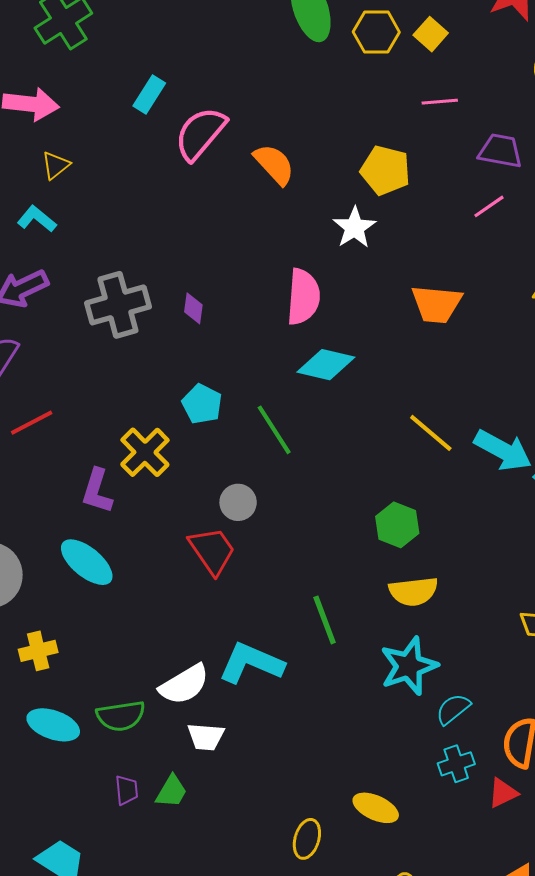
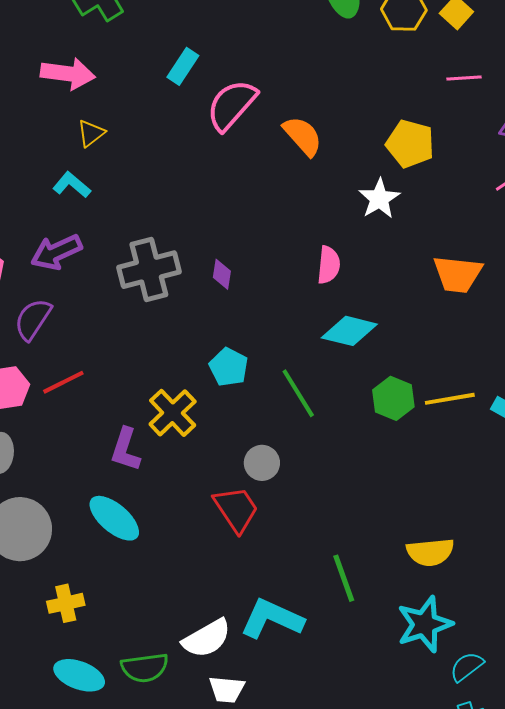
pink semicircle: (303, 297) -> (329, 265), size x0.7
yellow line: (431, 433) -> (450, 399), turned -51
green hexagon: (397, 525) -> (393, 398), moved

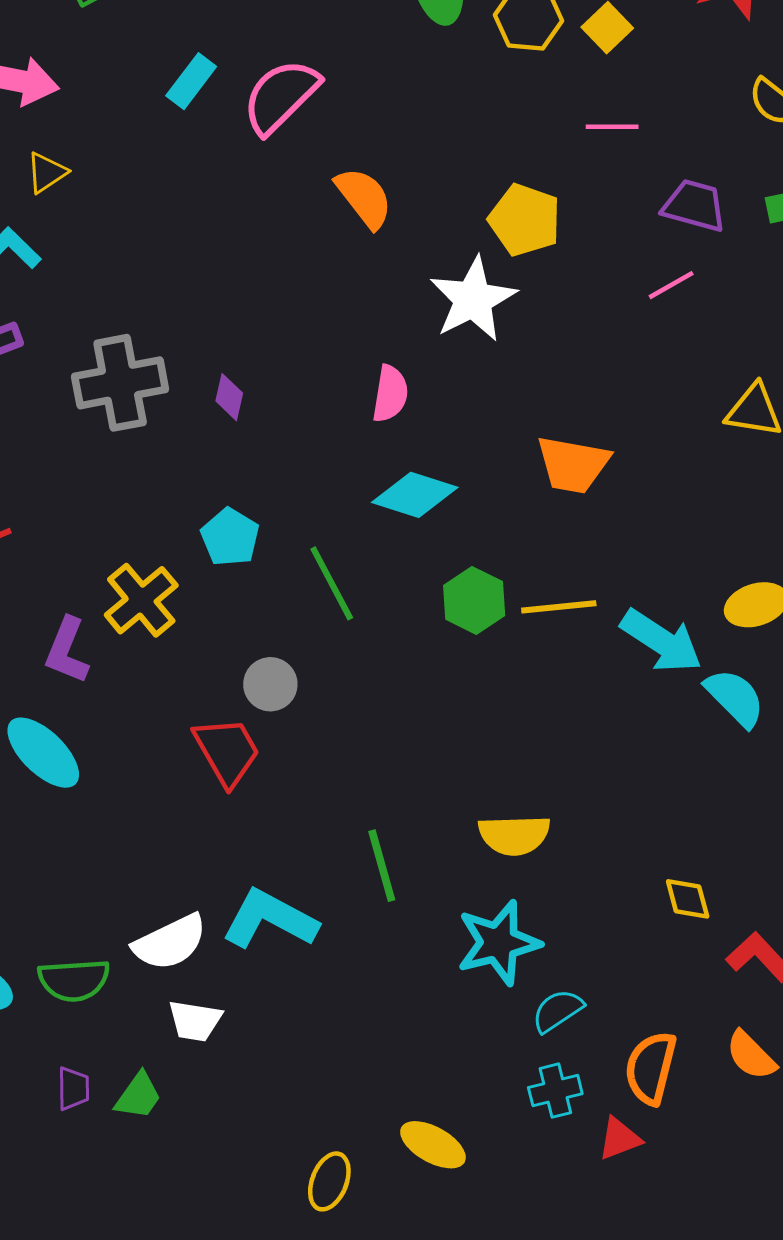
pink semicircle: (232, 105) -> (281, 96), moved
white star: (379, 199) -> (473, 299), size x1.4
orange trapezoid: (458, 274) -> (573, 465), moved

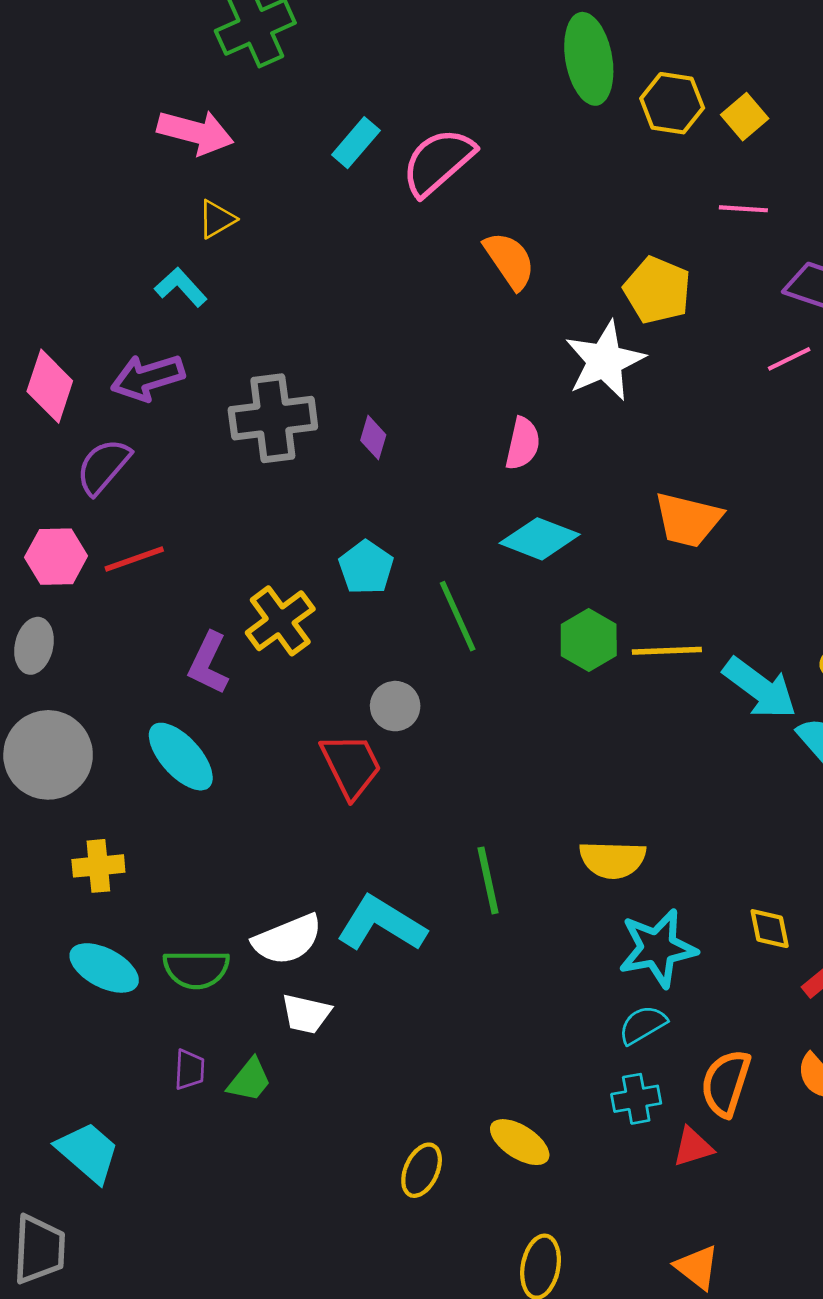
cyan star: (498, 943) -> (658, 948), moved

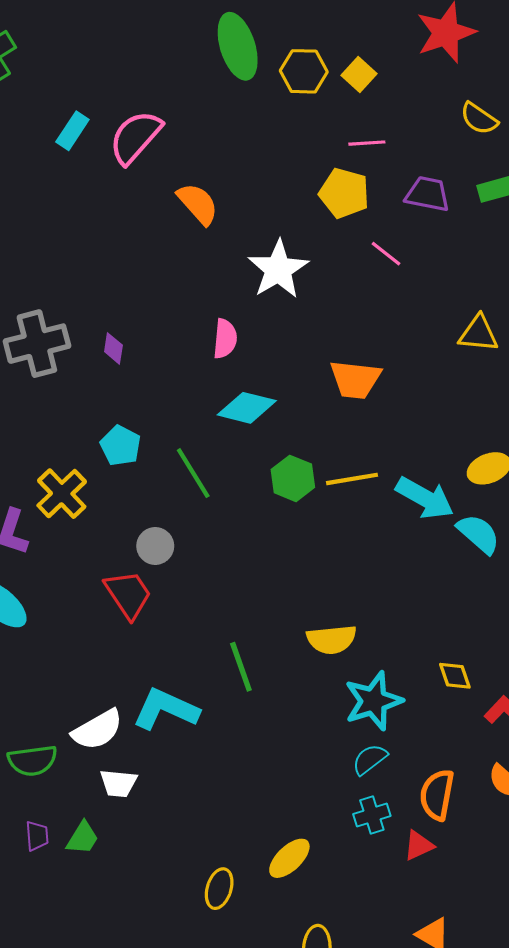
yellow pentagon: (657, 290) -> (344, 193), moved
pink line: (789, 359) -> (386, 254), moved, turned 72
yellow ellipse: (520, 1142) -> (289, 858), turned -69

